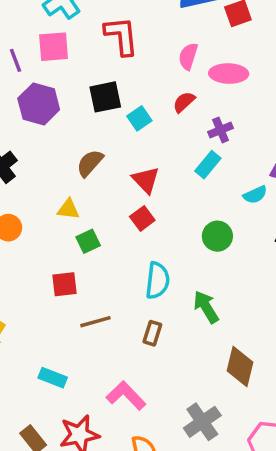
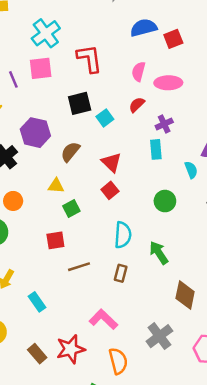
purple hexagon: (39, 104) -> (35, 133), moved
cyan rectangle: (208, 165) -> (156, 149), turned -42
cyan semicircle: (255, 195) -> (191, 170), turned -84
cyan rectangle: (53, 378) -> (37, 302), moved, turned 36

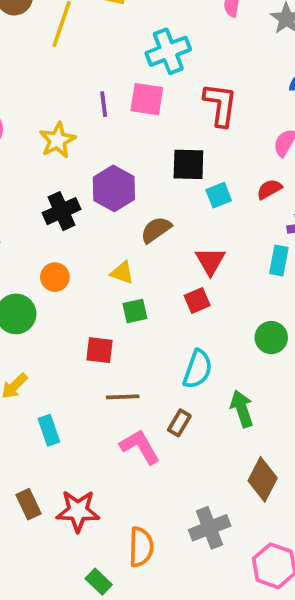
pink L-shape: (103, 319) -> (140, 447), moved

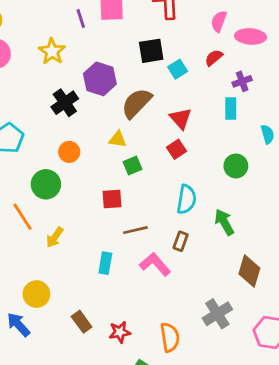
brown semicircle: (156, 230) -> (137, 103), size x1.4
cyan rectangle: (49, 430) -> (105, 263), moved, turned 40
red star: (78, 511) -> (120, 332), moved, size x0.7

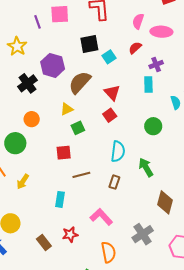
yellow triangle: (118, 139) -> (67, 109), turned -32
pink L-shape: (155, 264) -> (101, 217), moved
red star: (120, 332) -> (70, 234), moved

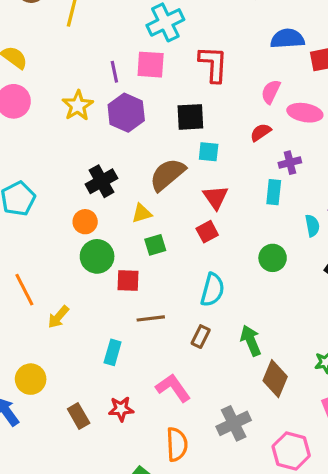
cyan square: (109, 57) -> (209, 152), moved, turned 32
purple hexagon: (53, 65) -> (126, 113), moved
black cross: (27, 83) -> (101, 181), moved
green circle: (15, 143) -> (97, 256), moved
green arrow: (146, 167) -> (251, 341), moved

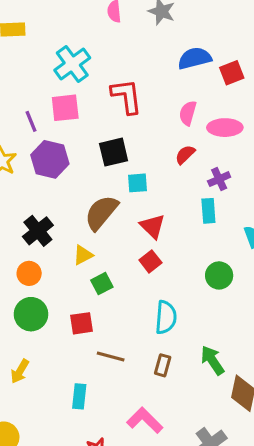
green circle: (97, 256) -> (31, 314), moved
brown line: (151, 318) -> (111, 356), turned 32

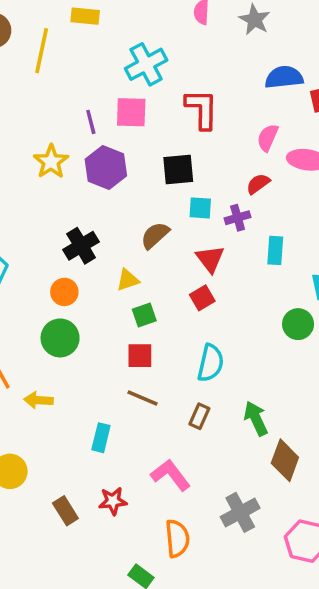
purple cross: (219, 179) -> (238, 218), moved
brown semicircle: (101, 213) -> (155, 235), size x0.7
green circle: (219, 275) -> (298, 324), moved
red square: (81, 323) -> (140, 356), moved
yellow arrow: (20, 371) -> (38, 400), turned 55

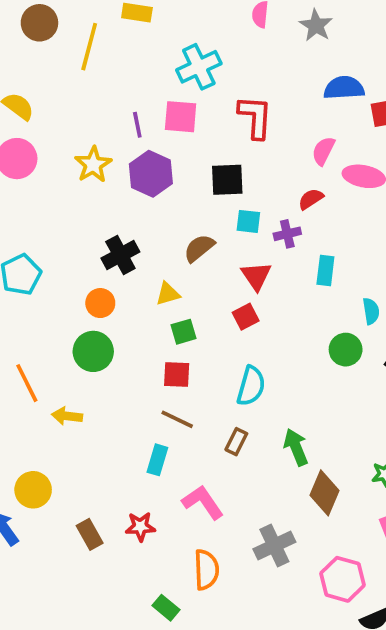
cyan rectangle: (101, 438) -> (157, 460), moved

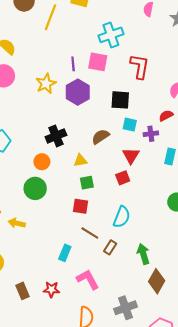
brown line: (177, 419) -> (90, 233), moved

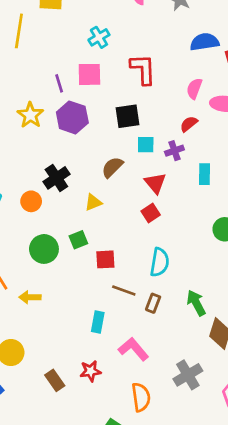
cyan cross: (111, 35) -> (99, 37), size x0.7
orange circle: (42, 162) -> (31, 201), moved
green square: (87, 183) -> (78, 240), moved

